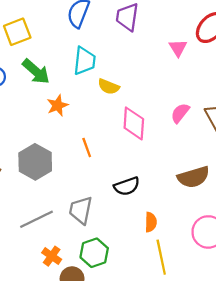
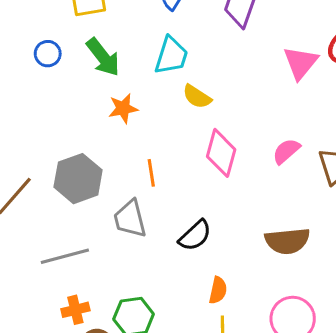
pink triangle: (178, 48) -> (300, 63), size x1.4
black semicircle: (127, 186) -> (195, 236), turned -35
gray trapezoid: (81, 210) -> (130, 219), moved, turned -36
orange cross: (52, 256) -> (75, 310), turned 30

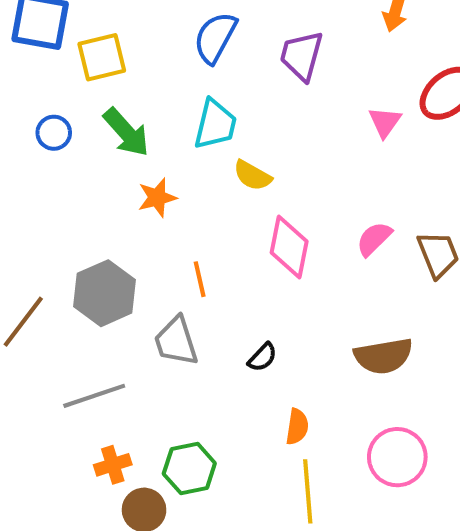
pink triangle: (300, 63) -> (385, 122), size x0.7
black semicircle: (195, 236) -> (262, 357), size x0.7

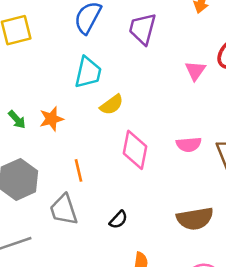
green arrow: (126, 132) -> (17, 119), moved, size x0.6
yellow semicircle: (252, 176) -> (112, 105), turned -65
pink semicircle: (374, 239) -> (189, 144), turned -140

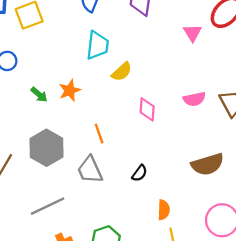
pink diamond: (135, 150) -> (147, 109), size x0.7

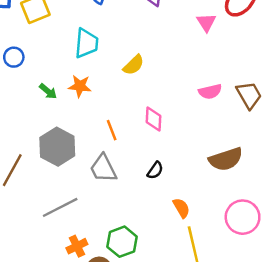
cyan trapezoid: (97, 45) -> (86, 43), moved
orange star: (70, 90) -> (80, 86), turned 30
pink diamond: (147, 109) -> (154, 119), moved
orange semicircle: (164, 210) -> (181, 208), turned -30

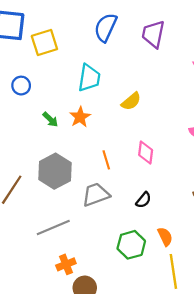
orange star: (80, 86) -> (80, 117), turned 30
gray trapezoid: (103, 168) -> (96, 195), turned 92
green hexagon: (122, 242) -> (131, 245), moved

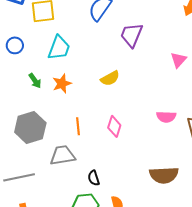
purple trapezoid: (153, 34) -> (132, 35), moved
cyan trapezoid: (89, 78) -> (59, 48), moved
black semicircle: (143, 200) -> (94, 178), moved, turned 112

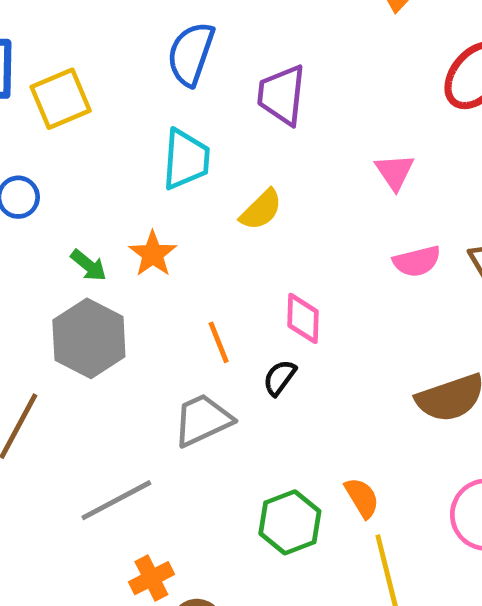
cyan trapezoid: (59, 48) -> (186, 159), moved
pink triangle: (178, 60) -> (395, 172), moved
gray hexagon: (30, 128) -> (89, 338), moved
black semicircle: (94, 178) -> (280, 378), moved, turned 70

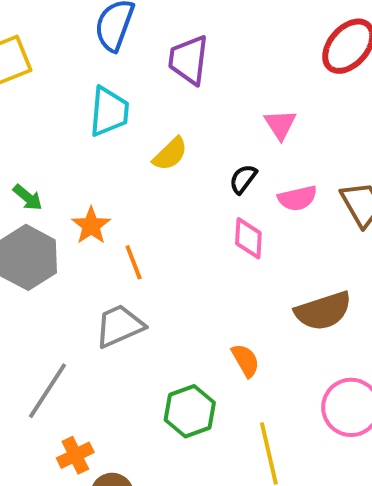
orange star: (153, 254) -> (91, 226), moved
pink diamond: (303, 318) -> (248, 238), moved
black semicircle: (280, 378) -> (243, 179), moved
orange semicircle: (362, 498) -> (245, 360), moved
gray line: (116, 500) -> (47, 391), turned -30

